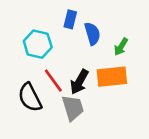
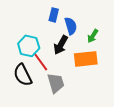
cyan hexagon: (38, 44) -> (29, 46), moved
black arrow: (79, 82) -> (61, 45), moved

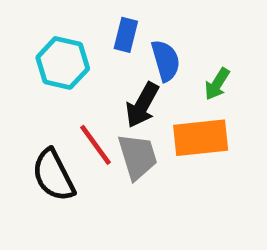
cyan hexagon: (29, 46) -> (63, 63), moved
gray trapezoid: (56, 83) -> (138, 156), moved

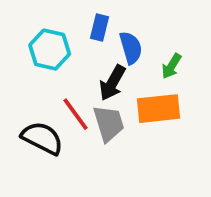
black semicircle: (53, 175) -> (42, 138), turned 144

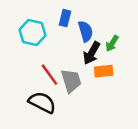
black arrow: (112, 83) -> (92, 53), moved
orange rectangle: (159, 109) -> (104, 71), size x0.7
black semicircle: (42, 138) -> (42, 102), moved

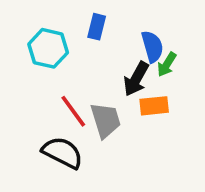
blue semicircle: (86, 31) -> (152, 47), moved

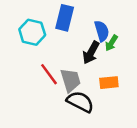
blue rectangle: (97, 27) -> (65, 18), size x1.5
orange rectangle: (154, 106) -> (109, 83), moved
black semicircle: (62, 153) -> (80, 102), moved

